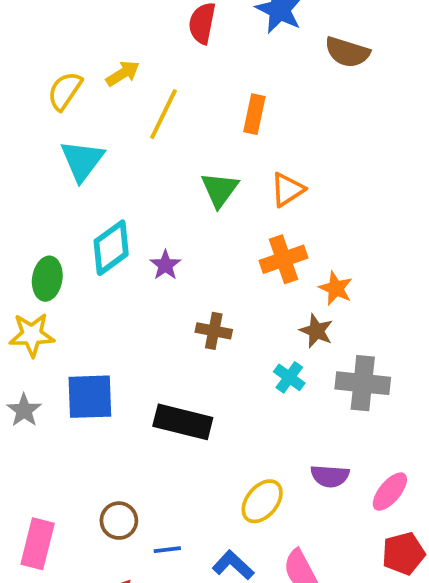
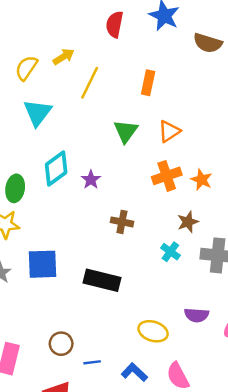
orange star: (336, 288) -> (201, 180), moved
brown star: (316, 331) -> (188, 222), turned 30
yellow ellipse: (262, 501) -> (153, 331), turned 68

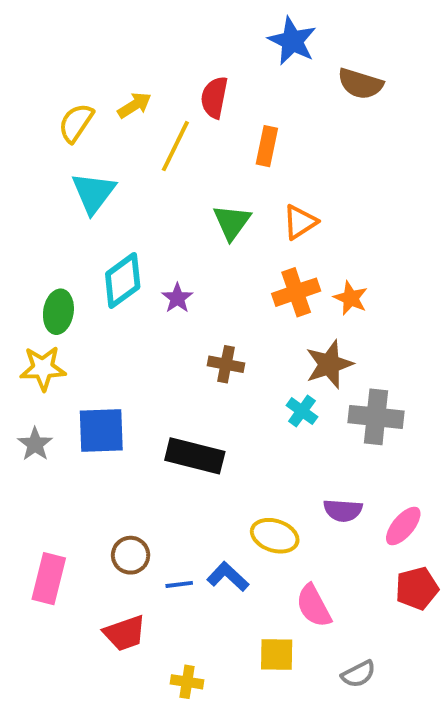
red semicircle: (115, 24) -> (214, 97), moved
brown star: (188, 222) -> (329, 364), size x1.4
blue L-shape: (134, 372) -> (228, 577), moved

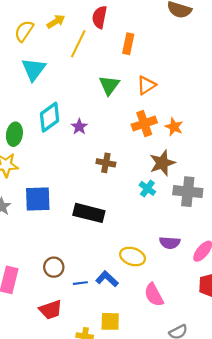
yellow square: (277, 655) -> (110, 321), moved

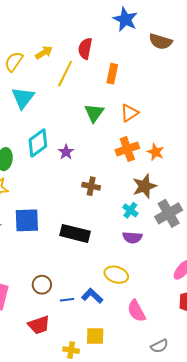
gray cross: (188, 192) -> (169, 213), turned -36
purple semicircle: (170, 243) -> (132, 237), moved

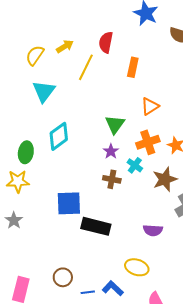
green triangle: (94, 113) -> (115, 124), moved
purple star: (66, 152) -> (111, 151), moved
cyan cross: (130, 210) -> (135, 165), moved
blue square: (27, 220) -> (69, 203), moved

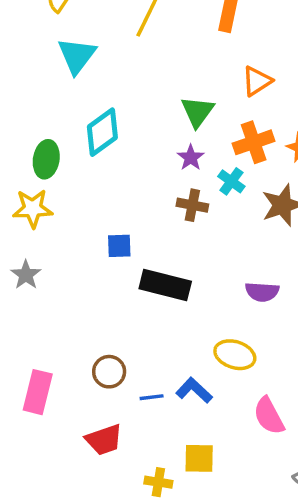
blue square: (69, 203) -> (119, 246), size x0.6

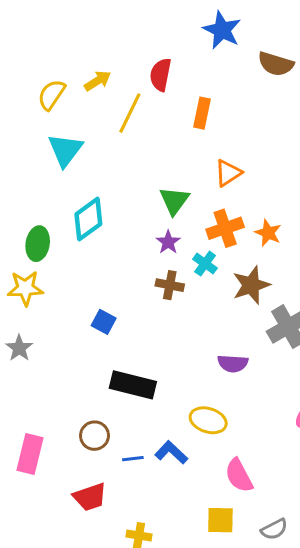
blue square: (119, 246) -> (104, 322), turned 30
black rectangle: (165, 285) -> (133, 385), moved
yellow square: (199, 458) -> (220, 520), moved

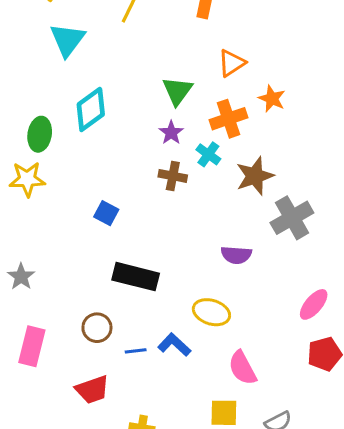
orange star: (268, 233) -> (272, 99), moved
gray star: (19, 348) -> (21, 277), moved

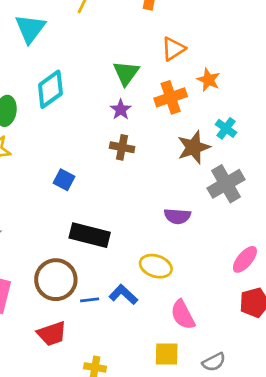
cyan cross: (208, 154) -> (226, 128), moved
brown circle: (97, 328) -> (56, 280), size x1.6

